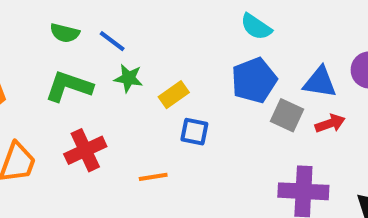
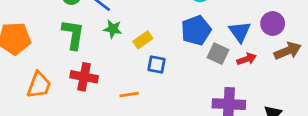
blue triangle: (320, 82) -> (240, 32), turned 45
green L-shape: (69, 86) -> (73, 34), turned 80
red cross: (85, 150) -> (84, 77), turned 36

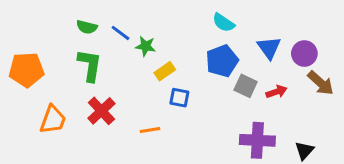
green star: (113, 29) -> (146, 46), moved
blue triangle: (240, 32) -> (269, 48), moved
brown arrow: (288, 51) -> (321, 83), turned 64
red cross: (84, 77) -> (101, 111), turned 36

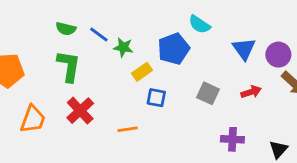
blue pentagon: (222, 61) -> (174, 49), moved
gray square: (246, 86) -> (208, 93), moved
purple cross: (257, 140) -> (232, 139), size x0.7

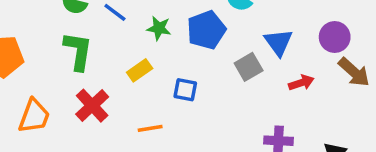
green star: (123, 47) -> (159, 28), moved
blue triangle: (244, 49) -> (278, 42), moved
yellow rectangle: (142, 72) -> (140, 70), moved
gray square: (208, 93) -> (249, 67), moved, turned 35

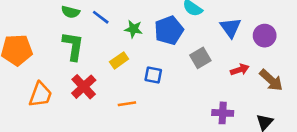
blue triangle: (278, 42) -> (231, 28), moved
brown arrow: (354, 72) -> (271, 80), moved

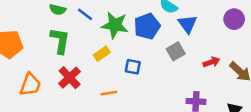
blue triangle: (231, 28) -> (188, 24), moved
green star: (133, 29) -> (115, 25), size x1.6
purple circle: (265, 36) -> (234, 19), moved

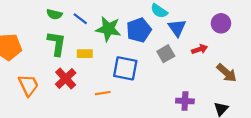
yellow rectangle: (102, 54) -> (85, 54), moved, turned 35
red arrow: (211, 62) -> (200, 49), moved
blue square: (133, 67) -> (125, 68), size x1.6
orange trapezoid: (30, 85) -> (28, 85), turned -45

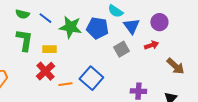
purple circle: (221, 23) -> (159, 22), moved
blue pentagon: (139, 30) -> (97, 28), turned 30
blue square: (125, 68) -> (91, 78), moved, turned 30
red cross: (66, 78) -> (45, 71), moved

